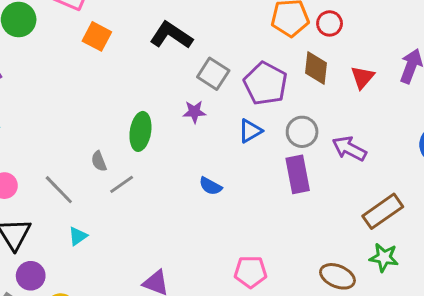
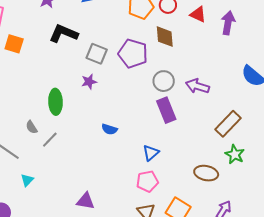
red triangle: (363, 77) -> (198, 14), moved, turned -36
blue triangle: (250, 131) -> (151, 153), moved
green star: (384, 257) -> (235, 154), turned 30

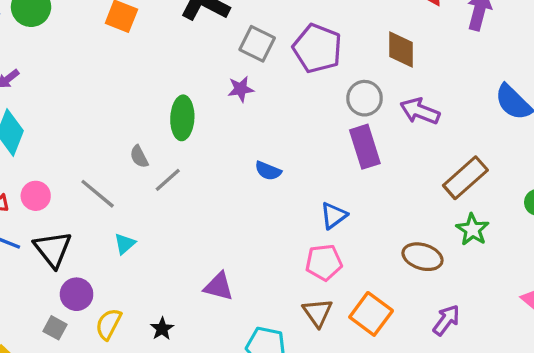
brown diamond: (165, 37) -> (401, 49), moved

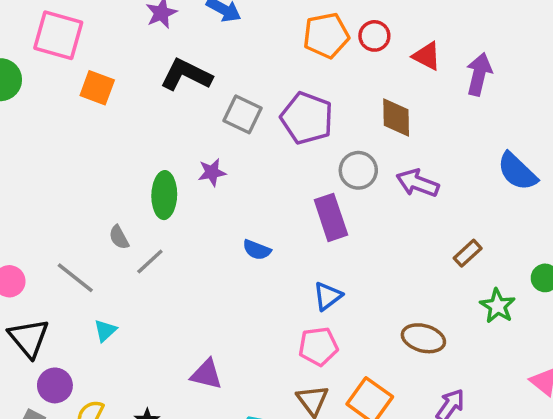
purple star: (241, 89) -> (212, 172), moved
purple rectangle: (365, 147) -> (331, 217), moved
brown rectangle: (465, 178) -> (468, 253), size x0.6
green star: (472, 230) -> (498, 306), moved

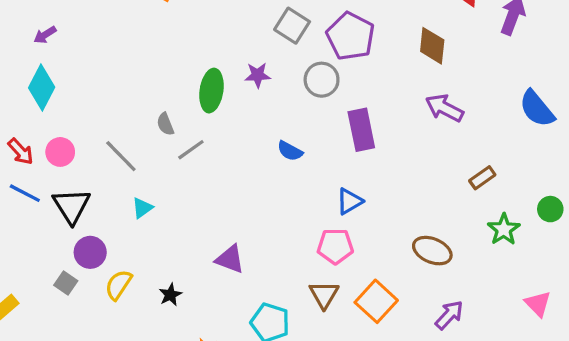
gray circle: (358, 170) -> (322, 80), moved

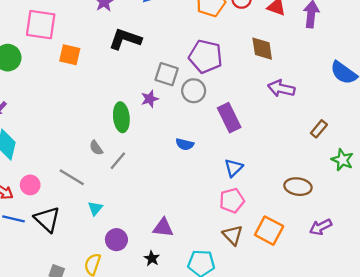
gray square: (292, 26) -> (167, 74), moved
purple circle: (90, 252) -> (116, 240), moved
black star: (170, 295) -> (152, 258), moved
purple arrow: (449, 315) -> (321, 227), turned -145

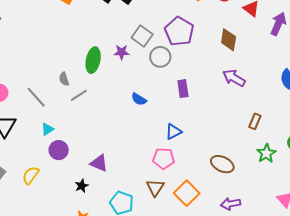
purple rectangle: (229, 118) -> (183, 89), size x0.7
brown rectangle: (319, 129) -> (255, 121), turned -35
purple circle: (116, 240) -> (59, 150), moved

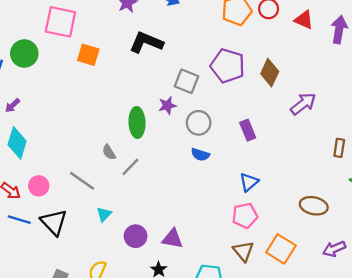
brown diamond: (229, 40) -> (270, 73), moved, turned 30
gray circle: (160, 57) -> (199, 123), moved
purple arrow: (234, 78) -> (303, 104), turned 125
purple circle: (59, 150) -> (136, 236), moved

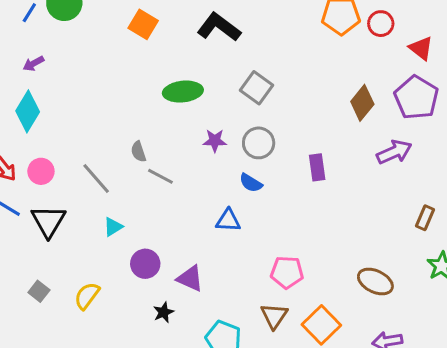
purple pentagon: (228, 66) -> (416, 98), moved
purple star: (167, 106) -> (215, 141), moved
green ellipse: (137, 122) -> (183, 92), moved, turned 72
gray line: (130, 167) -> (160, 176), turned 60
blue triangle: (249, 182) -> (228, 220), moved, turned 30

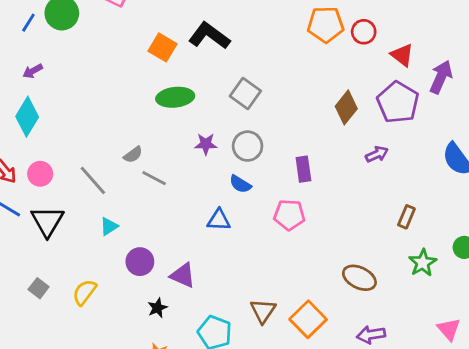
orange square: (143, 24) -> (163, 47), moved
gray semicircle: (138, 152) -> (133, 155), turned -108
purple arrow: (394, 152) -> (377, 154), size x0.7
pink pentagon: (287, 272) -> (289, 215), moved

